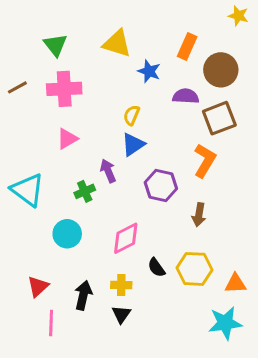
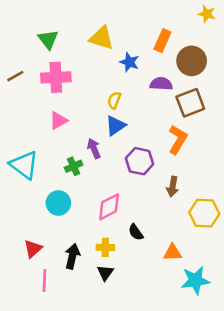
yellow hexagon: (194, 269) -> (204, 213), moved
orange triangle: (235, 284) -> (173, 252), moved

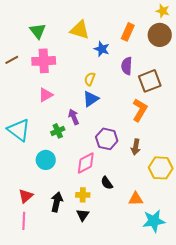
brown circle: (192, 61) -> (160, 35), moved
purple semicircle: (161, 84) -> (127, 66), turned -90
purple hexagon: (140, 161) -> (107, 139), moved
pink line: (44, 280) -> (24, 221), moved

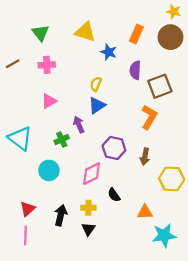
pink cross: (44, 61) -> (47, 65), size x0.7

